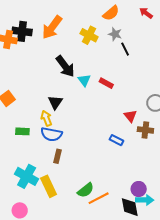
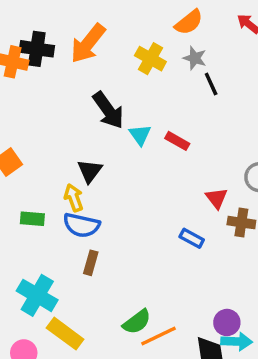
yellow rectangle: (49, 186) -> (65, 334), moved, turned -30

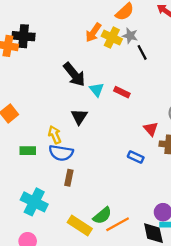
orange arrow: (88, 43) -> (93, 32), moved, size x0.7
yellow cross: (150, 59) -> (112, 38), moved
black triangle: (90, 171) -> (79, 117), moved
yellow rectangle: (65, 334) -> (80, 226), moved

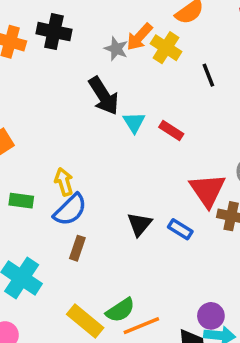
black cross: (24, 36) -> (54, 32), moved
gray star: (130, 36) -> (116, 49), moved
black triangle: (79, 117) -> (139, 224), moved
red triangle: (151, 129) -> (208, 190), size x1.6
blue semicircle: (61, 153) -> (70, 210), turned -60

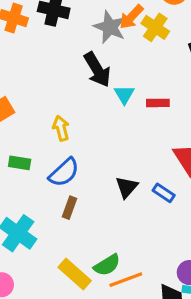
gray star: (116, 49) -> (110, 27), size x1.5
red rectangle: (171, 131) -> (158, 103), turned -35
yellow arrow: (64, 182) -> (61, 128), moved

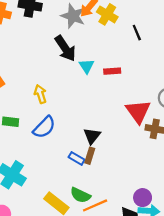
blue rectangle: (164, 193) -> (77, 158), moved
brown rectangle: (69, 208) -> (90, 156), moved
green semicircle: (107, 265) -> (80, 195), turned 60

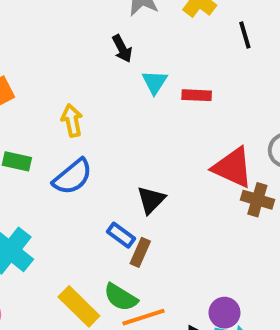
black arrow: (65, 48) -> (122, 49), size x0.6
red triangle: (138, 111) -> (233, 167), turned -36
brown rectangle: (90, 156) -> (140, 252), moved

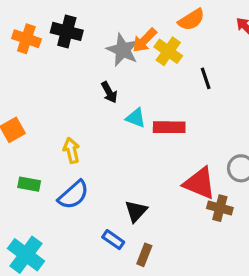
cyan triangle: (155, 82) -> (136, 118), turned -40
red rectangle: (197, 95) -> (169, 127), size x1.4
brown rectangle: (140, 252) -> (144, 255), moved

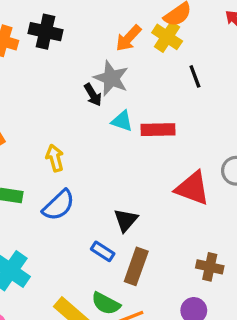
gray star: (123, 50) -> (111, 78), moved
yellow cross: (168, 51) -> (167, 37), moved
brown cross: (220, 208) -> (210, 267), moved
brown rectangle: (144, 255) -> (136, 266), size x1.5

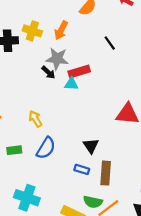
yellow cross: (167, 37) -> (32, 31), moved
red rectangle: (158, 130) -> (79, 71), moved

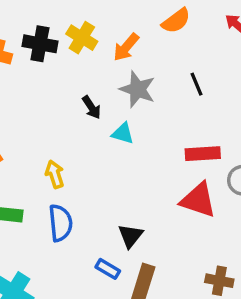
gray star: (57, 59) -> (137, 89), moved
red rectangle: (79, 71) -> (203, 154), moved
blue semicircle: (46, 148) -> (60, 223), turned -50

